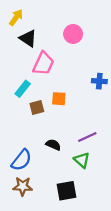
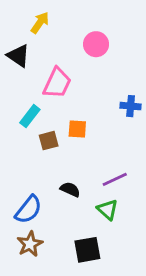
yellow arrow: (16, 18) -> (40, 23), moved
black triangle: (28, 38) -> (18, 56), moved
brown star: (23, 186) -> (30, 244), turned -30

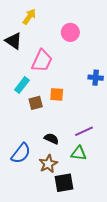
green triangle: (108, 210) -> (79, 153), turned -35
brown star: (30, 244) -> (48, 164), moved

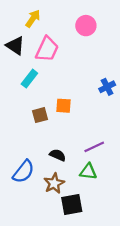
pink circle: (70, 32) -> (86, 26), moved
pink trapezoid: (42, 61) -> (47, 49), moved
blue cross: (96, 78) -> (107, 87), turned -32
cyan rectangle: (22, 85) -> (29, 79), moved

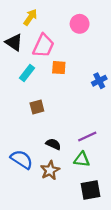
orange square: (64, 106) -> (59, 68), moved
blue semicircle: (23, 172) -> (22, 159), turned -95
black square: (72, 205) -> (90, 190), moved

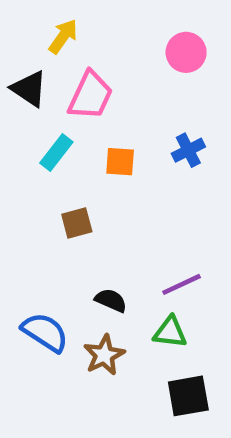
pink circle: (80, 24) -> (186, 52), moved
orange square: (59, 68) -> (120, 162), moved
blue cross: (99, 81) -> (188, 150), moved

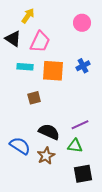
cyan rectangle: (56, 152) -> (25, 67), turned 56
orange square: (120, 162) -> (53, 71), size x1.6
black semicircle: (111, 300) -> (49, 132), size x1.5

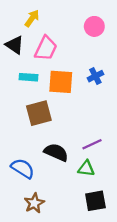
brown square: (34, 98) -> (39, 113), size x1.6
brown star: (46, 156) -> (34, 203), moved

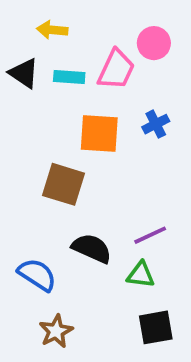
yellow arrow: (32, 18) -> (52, 30), turned -120
pink trapezoid: (46, 48) -> (116, 69), moved
cyan rectangle: (28, 77) -> (69, 77), moved
brown square: (39, 113) -> (63, 184), turned 32

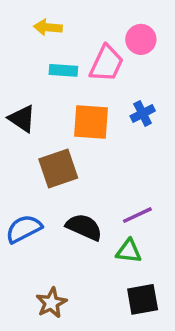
black triangle: (24, 73) -> (22, 119), moved
brown square: (63, 184) -> (58, 169), turned -36
blue semicircle: (37, 275) -> (24, 229), moved, turned -60

